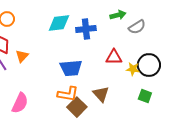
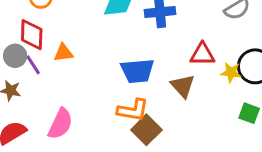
orange triangle: (22, 56) -> (63, 53), turned 40
brown triangle: (101, 94) -> (183, 86), moved

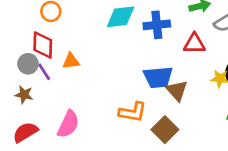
red triangle: (202, 54) -> (194, 44), moved
blue trapezoid: (137, 71) -> (158, 77), moved
brown square: (146, 130) -> (165, 130), moved

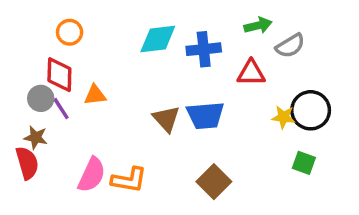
brown triangle: (177, 91) -> (166, 119), moved
orange L-shape: (133, 112) -> (129, 180), moved
red semicircle: (25, 132) -> (27, 163), moved, turned 105

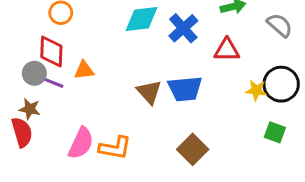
gray semicircle: (290, 46) -> (280, 25), moved, turned -108
blue cross: (204, 49) -> (183, 28), turned -36
purple line: (61, 109) -> (53, 83), turned -35

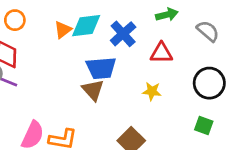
orange triangle: (84, 70) -> (63, 30), moved, turned -30
blue trapezoid: (185, 89) -> (101, 68), moved
yellow star: (256, 90) -> (152, 91), moved

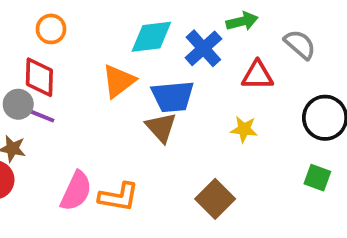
green arrow: (167, 15) -> (242, 21), moved
orange triangle: (63, 30) -> (119, 81), moved, size x1.4
gray semicircle: (208, 31) -> (300, 44), moved

